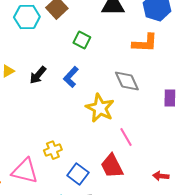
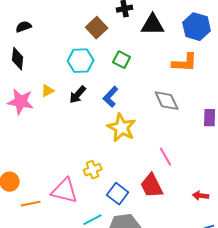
cyan hexagon: (27, 17) -> (81, 61), moved
yellow star: (100, 108) -> (122, 128), moved

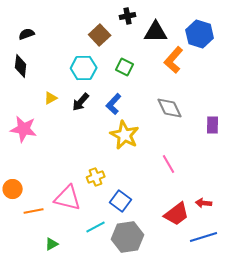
orange L-shape: (185, 63) -> (174, 60), moved, turned 128
pink star: (21, 102) -> (24, 129), moved
red trapezoid: (152, 186) -> (177, 214), moved, turned -100

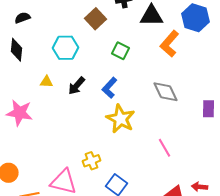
cyan hexagon: (84, 68) -> (66, 48), moved
yellow triangle: (51, 98) -> (46, 82), turned 32

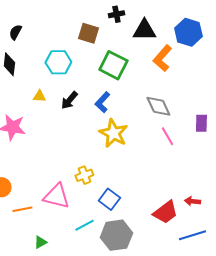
black semicircle: (22, 18) -> (15, 32), turned -42
brown square: (96, 19) -> (88, 33), turned -30
green square: (120, 51) -> (113, 65), size x1.6
pink line: (164, 148) -> (167, 136), moved

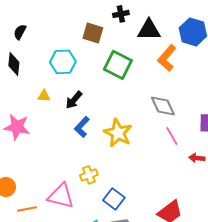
blue L-shape: (102, 102) -> (82, 127), moved
red arrow: (192, 201) -> (197, 158), moved

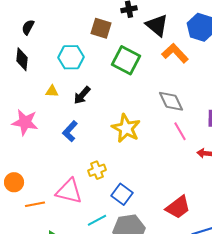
black triangle: (149, 30) -> (157, 25), turned 40
orange L-shape: (167, 58) -> (175, 53), turned 96
blue L-shape: (82, 127) -> (70, 131), moved

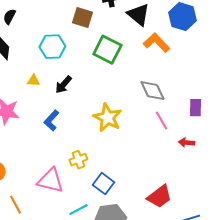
orange line: (35, 204) -> (15, 205), moved, turned 72

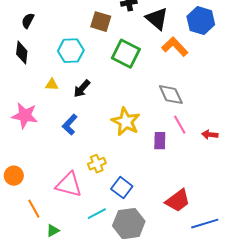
purple rectangle: (195, 108) -> (160, 141), moved
red arrow: (186, 143) -> (210, 135), moved

